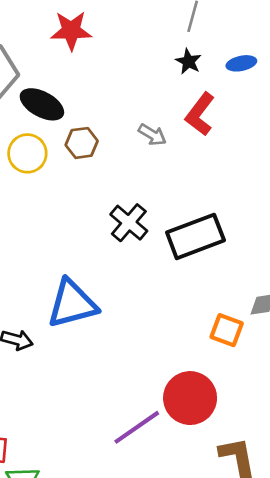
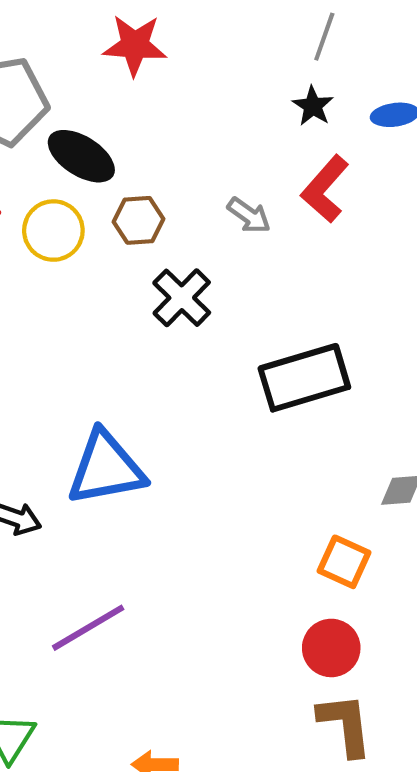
black cross: (129, 223) -> (182, 298), moved
orange square: (227, 330) -> (344, 562), moved
red circle: (190, 398) -> (331, 648), moved, size x0.7
purple line: (137, 427) -> (88, 628), moved

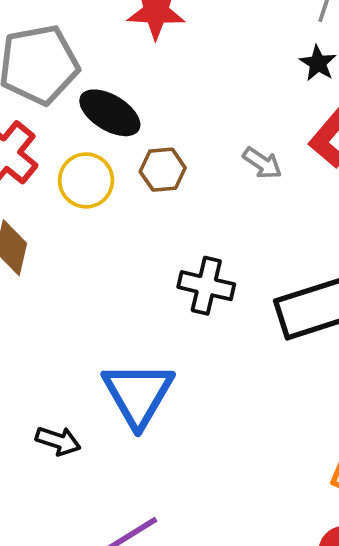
black cross: (182, 298) -> (206, 286), moved, turned -30
blue triangle: (106, 468) -> (138, 394), turned -48

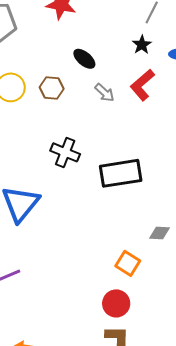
black ellipse: (110, 113) -> (84, 59), moved, size x0.7

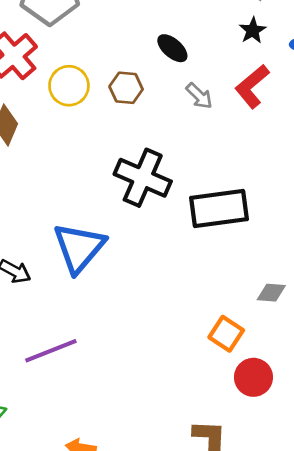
black cross: (65, 152) -> (143, 178), size x1.4
red circle: (116, 303) -> (253, 377), moved

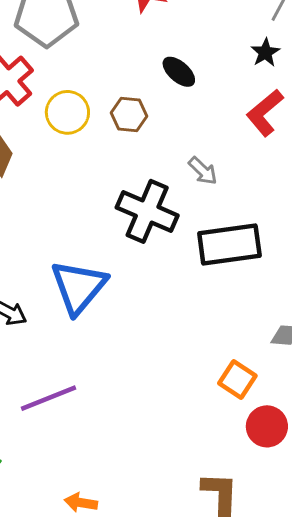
gray arrow: (199, 96) -> (203, 171), moved

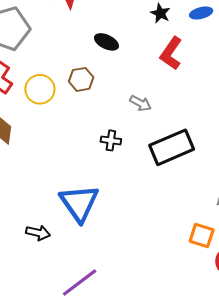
black cross: (147, 211) -> (111, 140), size x0.5

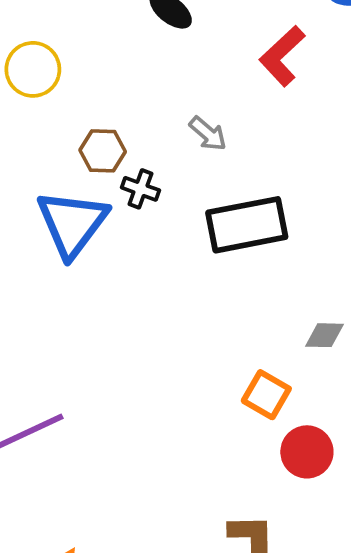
brown hexagon: (81, 79) -> (103, 151), moved
blue triangle: (79, 203) -> (72, 223), moved

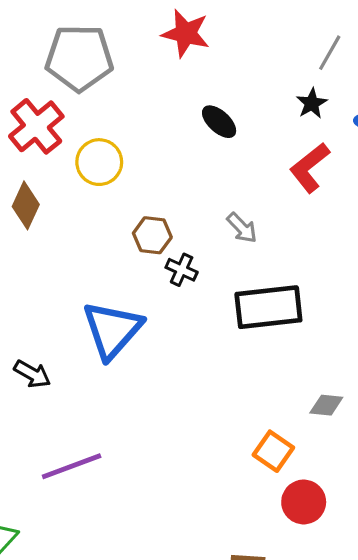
blue triangle: (72, 223) -> (112, 330), moved

